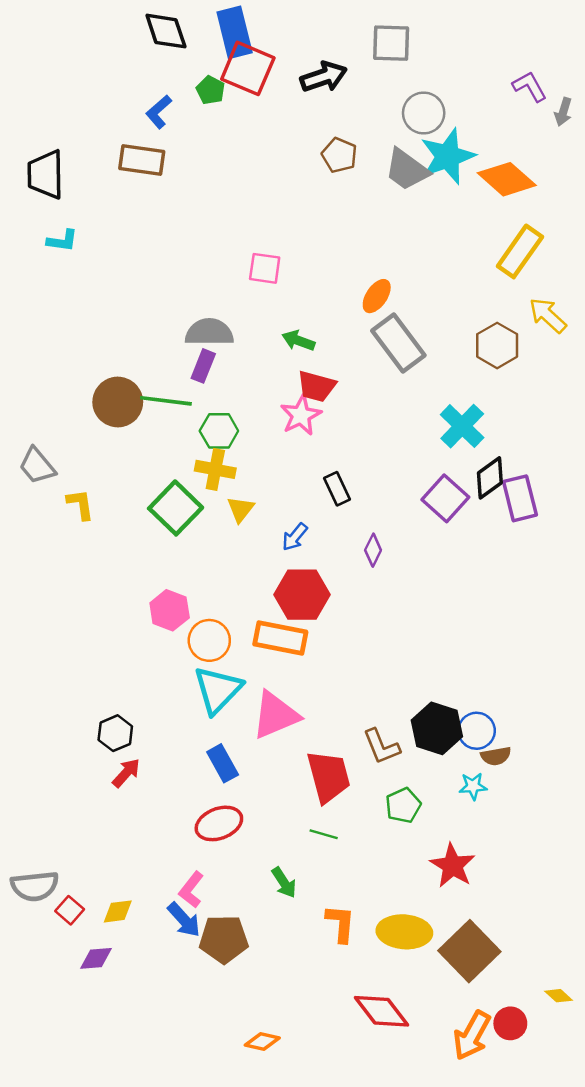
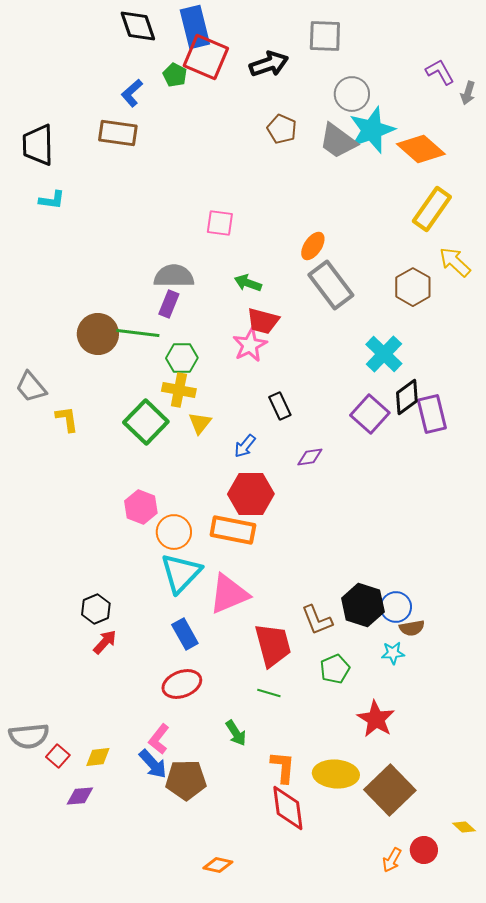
purple diamond: (373, 550) -> (310, 457), turned 56
red diamond: (381, 1011) -> (288, 808), moved, turned 30
orange arrow: (472, 1035) -> (392, 860), size x0.6

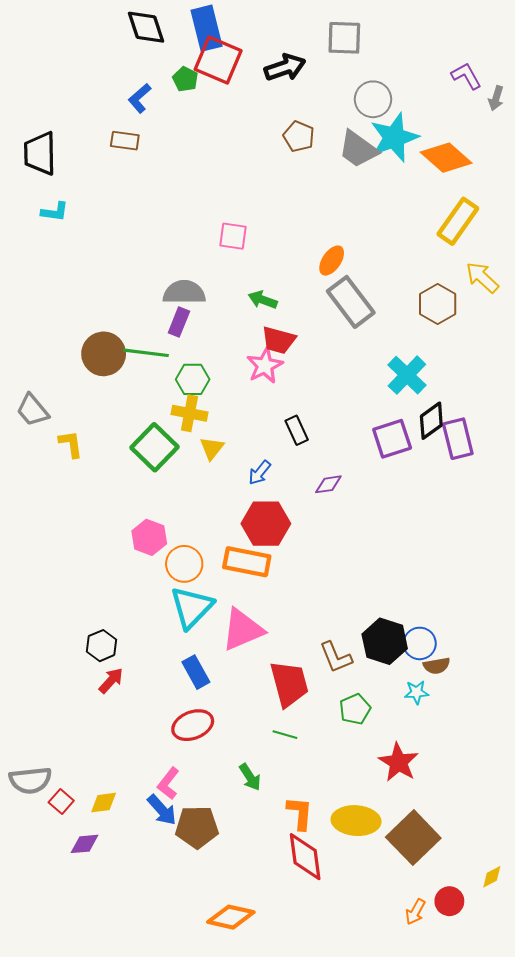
brown rectangle: (118, 133) -> (125, 141), size x0.7
purple square: (370, 414) -> (392, 439), turned 30
yellow diamond: (464, 827) -> (492, 877), turned -70
orange diamond: (218, 865) -> (231, 917), size x1.5

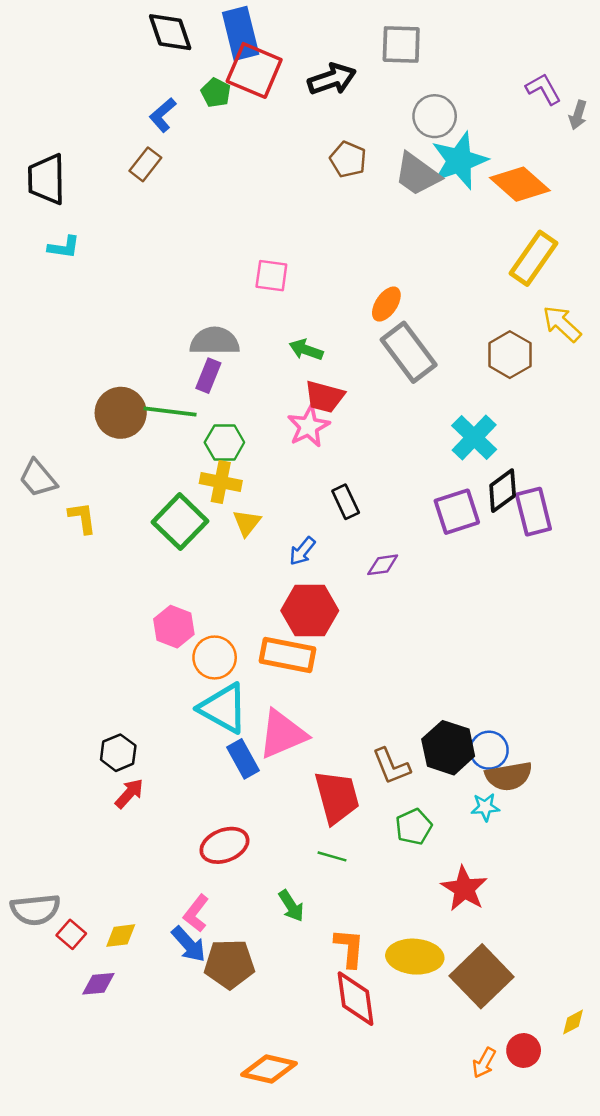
brown rectangle: (125, 141) -> (145, 164), turned -60
cyan triangle: (192, 607) -> (223, 708), turned -45
brown semicircle: (437, 666) -> (509, 776), size x1.5
blue rectangle: (196, 672) -> (243, 759), moved

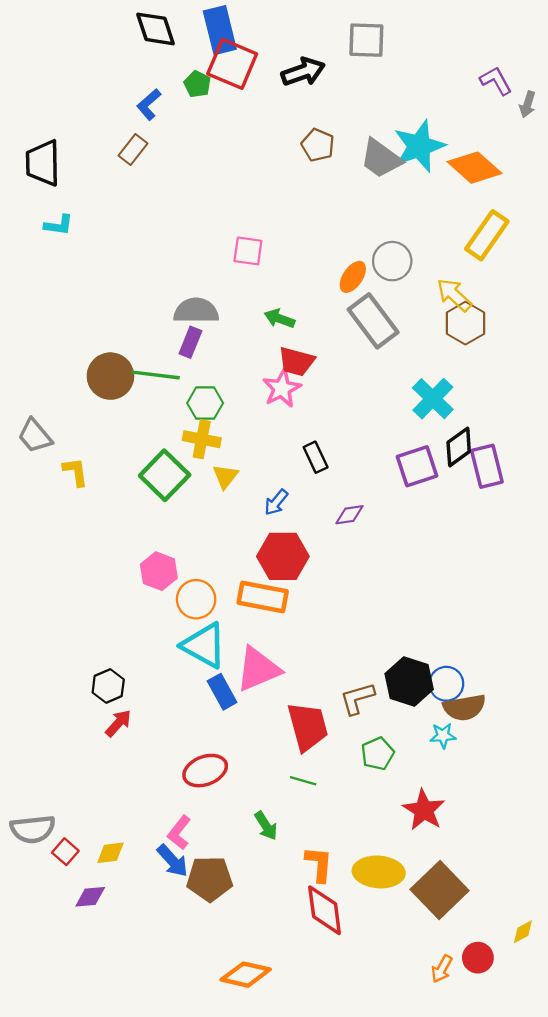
gray circle: (435, 116) -> (392, 261), moved
yellow arrow: (562, 324) -> (454, 295), moved
brown L-shape: (391, 766) -> (357, 698), turned 96

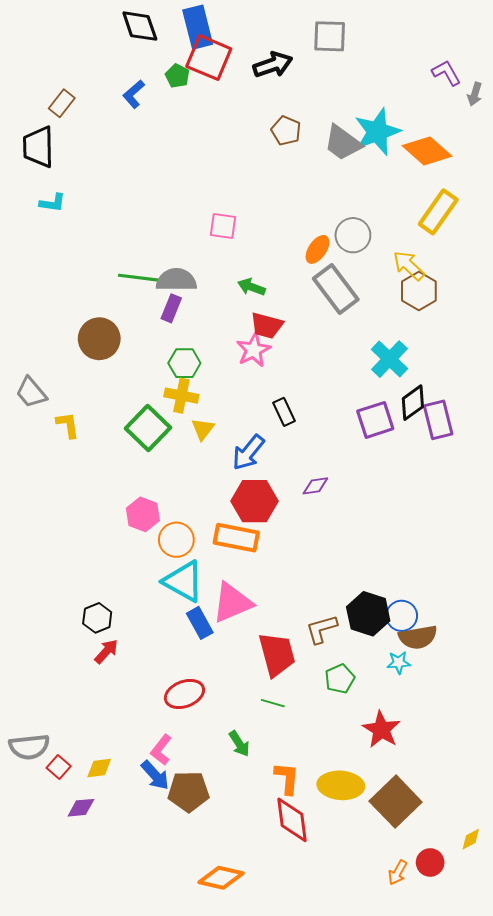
brown rectangle: (133, 150) -> (62, 103), moved
green line: (156, 375) -> (140, 278), moved
blue arrow: (276, 502) -> (248, 452), size x1.5
purple diamond: (349, 515) -> (315, 486), moved

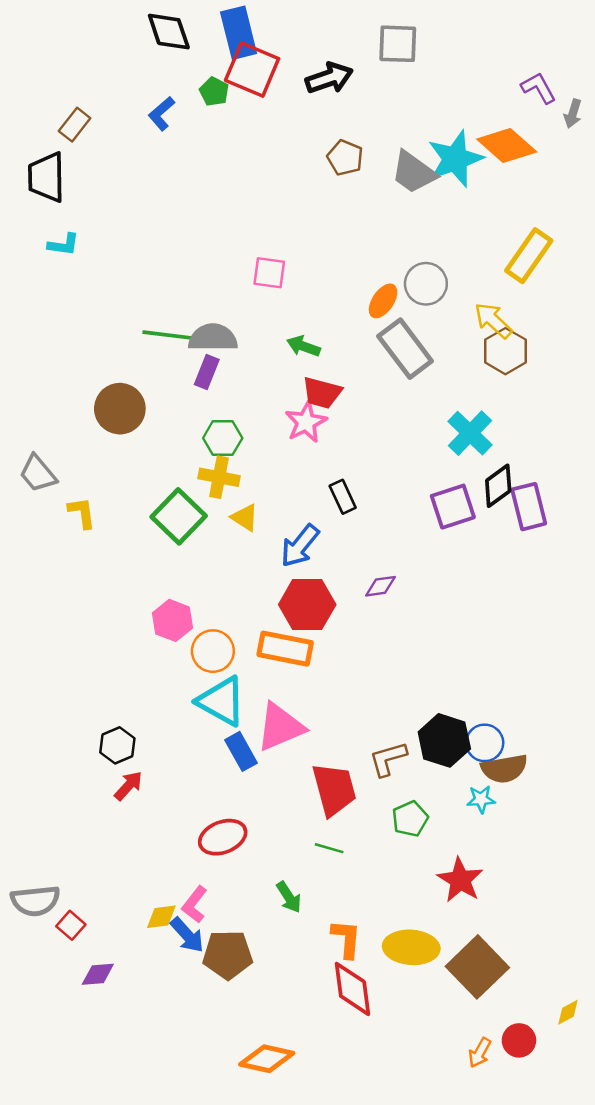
orange diamond: (427, 151) -> (507, 145), moved
yellow triangle: (203, 429) -> (245, 518), turned -35
yellow diamond: (99, 768) -> (161, 917), moved

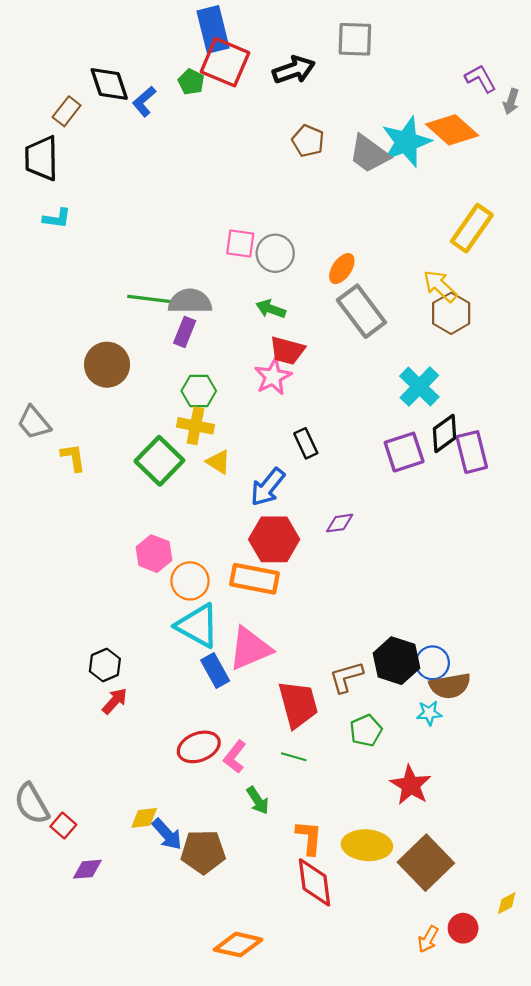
black diamond: (169, 32) -> (109, 84), moved
gray circle: (426, 284) -> (275, 253), moved
gray semicircle: (35, 901) -> (32, 804), turned 66
pink L-shape: (195, 904) -> (235, 757), moved

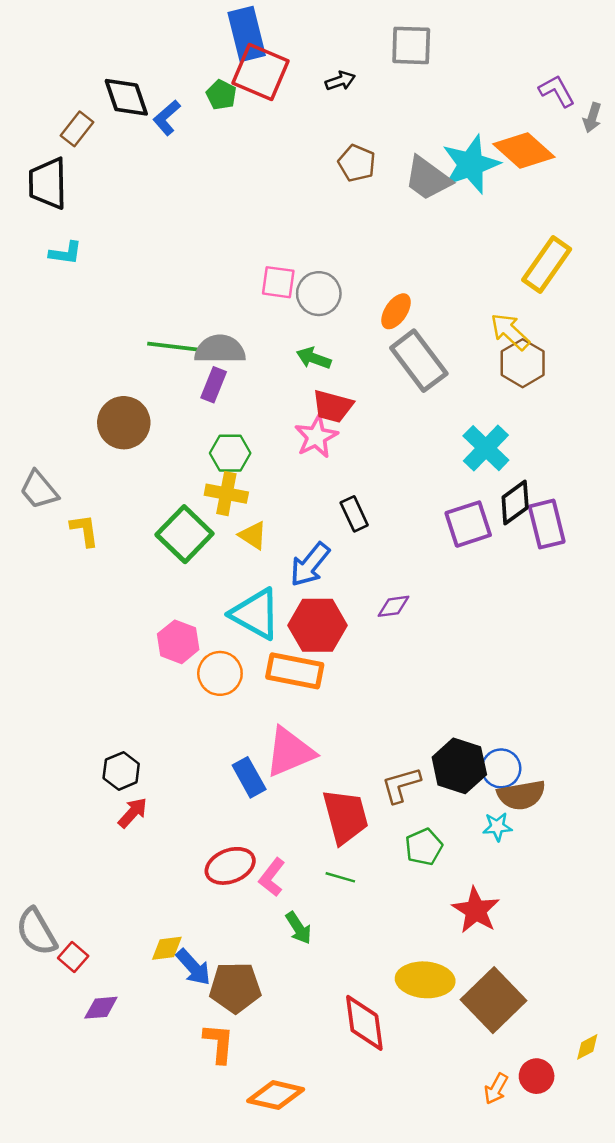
black arrow: (294, 70) -> (340, 81), size x0.6
cyan triangle: (198, 626) -> (255, 614), moved
orange L-shape: (309, 838) -> (219, 1043), moved

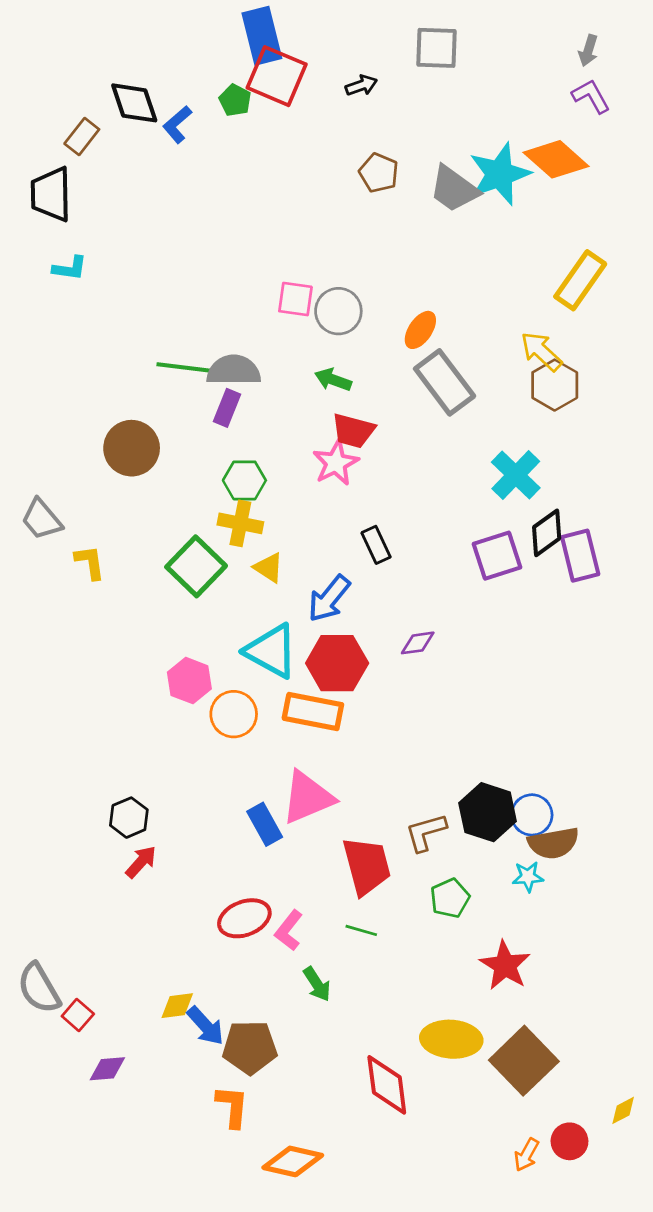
gray arrow: (592, 118) -> (588, 51), moved

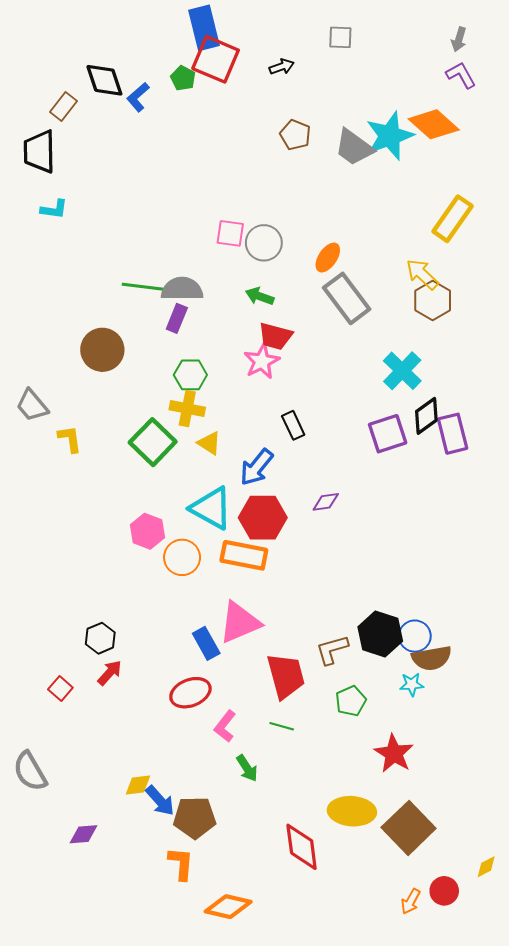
gray square: (437, 48) -> (340, 37), size x0.7
red ellipse: (244, 918) -> (190, 693), moved
red square: (78, 1015) -> (60, 688), moved

